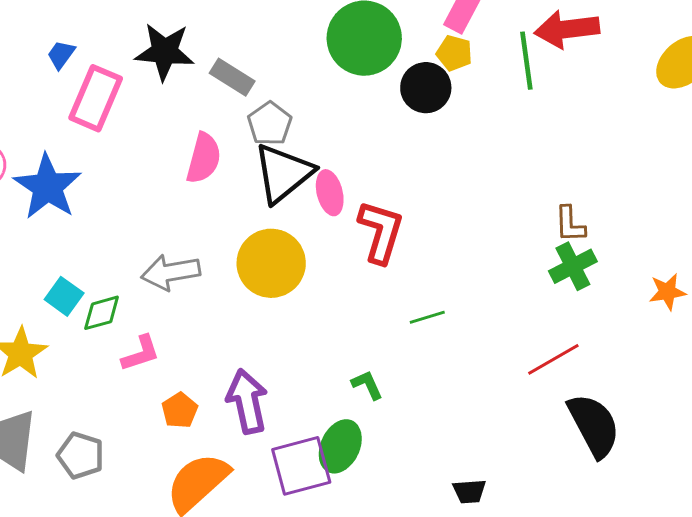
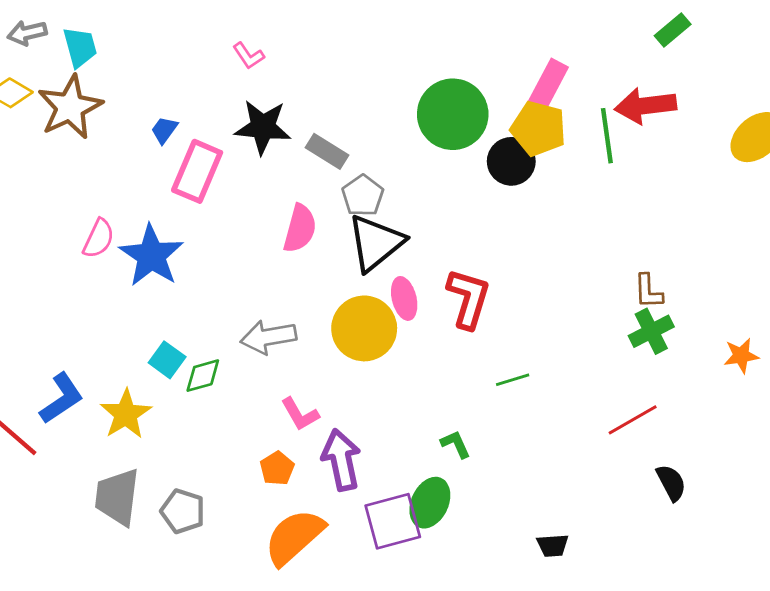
yellow pentagon: (454, 53) -> (538, 129), size x1.6
pink ellipse: (330, 193) -> (404, 298), moved
pink L-shape: (141, 353) -> (300, 414), moved, turned 78
black semicircle: (594, 425) -> (671, 483), size x0.6

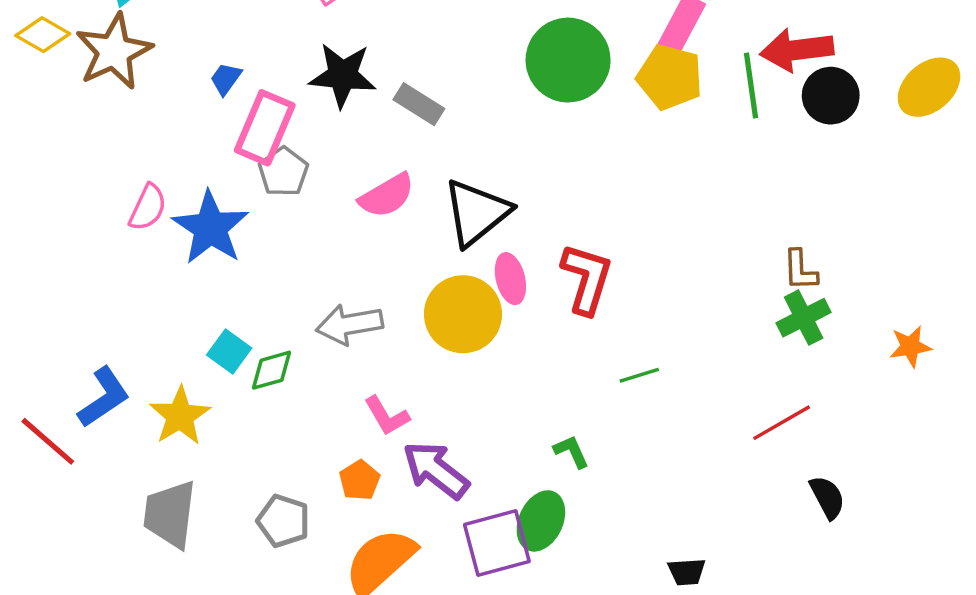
black circle: (511, 161) -> (831, 96), moved
gray pentagon: (363, 196) -> (283, 172), moved
pink semicircle: (300, 228) -> (387, 196), turned 45
purple arrow: (341, 460) -> (436, 470), turned -40
gray pentagon: (183, 511) -> (283, 521), moved

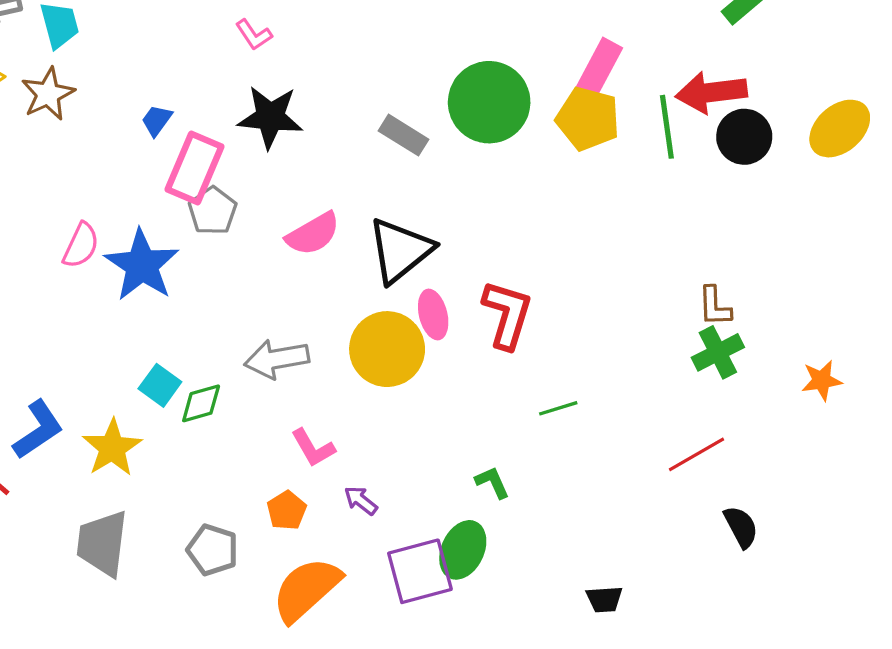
brown star: (114, 52) -> (48, 94), size x0.7
gray rectangle: (419, 104) -> (404, 135), moved
purple arrow: (436, 470) -> (361, 501), size x0.5

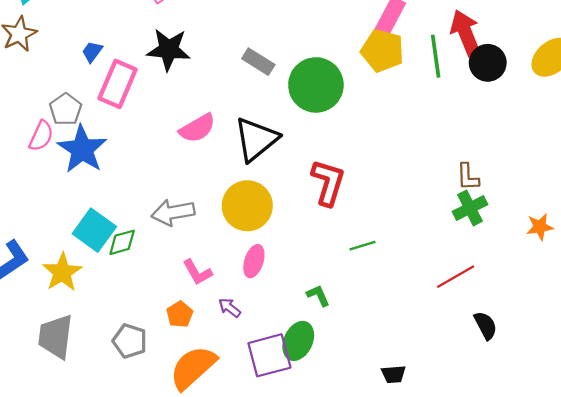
red arrow: (711, 92) -> (466, 33), turned 75
green circle: (489, 102) -> (316, 85), moved
gray pentagon: (213, 211) -> (66, 109), moved
pink ellipse: (433, 315) -> (254, 261), moved, turned 32
cyan square: (160, 385) -> (94, 230), size x1.5

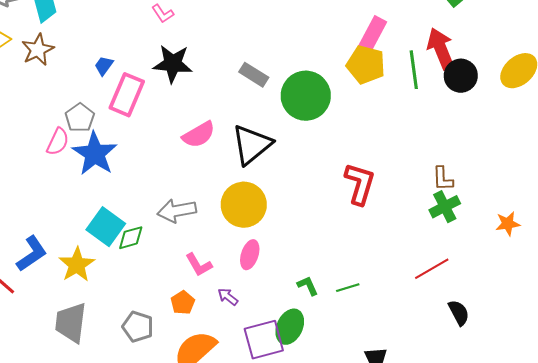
red L-shape: (328, 182) -> (360, 184), moved
green line: (362, 246) -> (348, 288), moved

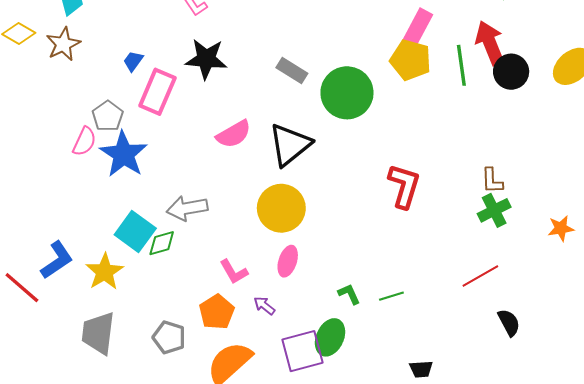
gray arrow: (177, 211) -> (187, 208), moved
orange pentagon: (183, 303) -> (217, 312), size x1.4

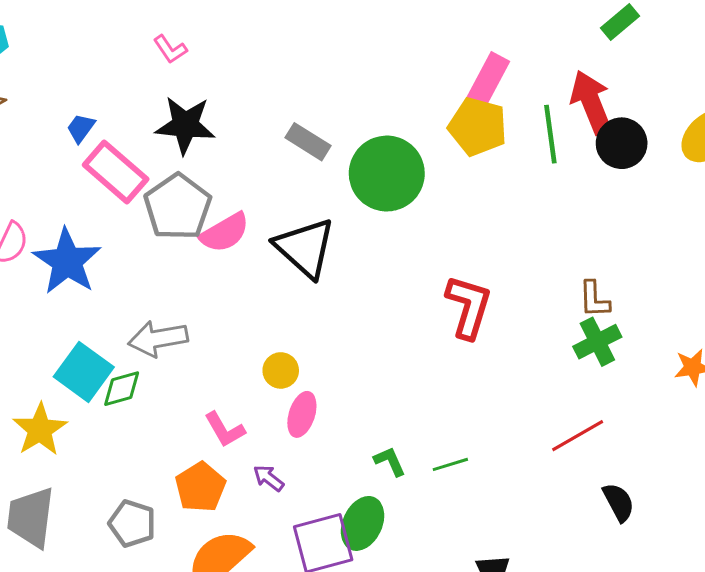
pink rectangle: (157, 92) -> (116, 172), turned -72
gray pentagon: (108, 116) -> (178, 207), moved, size x1.5
black triangle: (290, 145) -> (305, 248), turned -39
yellow circle: (281, 208) -> (281, 370), moved, size x0.5

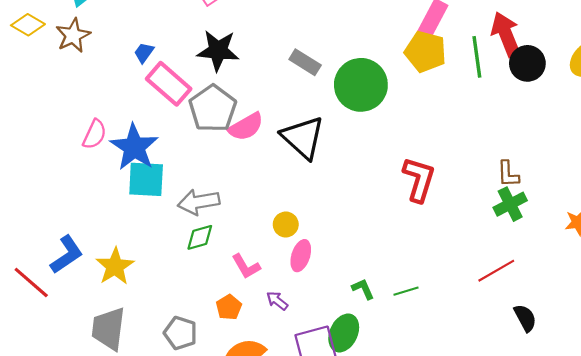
cyan square: (84, 372) -> (146, 179), moved, turned -33
green diamond: (122, 389) -> (200, 237), moved
orange pentagon: (200, 487) -> (229, 307), size x0.7

